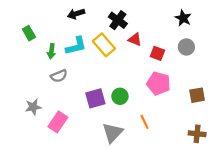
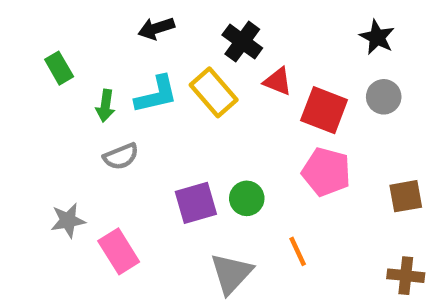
red square: (157, 53) -> (324, 110), size x1.5
pink rectangle: (58, 122) -> (119, 251), turned -66

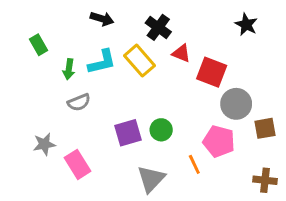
black arrow: (156, 28) -> (102, 19), turned -145
gray circle: (384, 97) -> (236, 104), moved, size x1.4
pink pentagon: (326, 172) -> (219, 141), moved

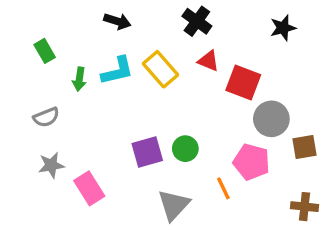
black star: (246, 25) -> (283, 28), turned 30
black cross: (158, 27) -> (197, 21), moved
gray semicircle: (79, 102) -> (46, 117), moved

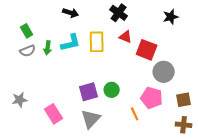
yellow rectangle: (160, 69) -> (97, 42), turned 40
gray semicircle: (46, 117) -> (28, 51), moved
brown square: (304, 147) -> (184, 100), moved
gray star: (51, 165) -> (20, 100), moved
gray triangle: (174, 205) -> (91, 119), moved

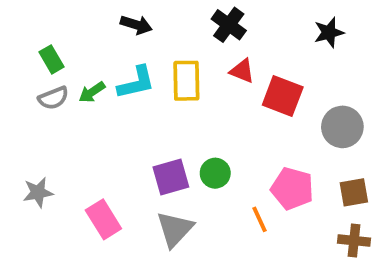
green arrow: (48, 48) -> (92, 92), turned 48
gray circle: (164, 72) -> (342, 127), moved

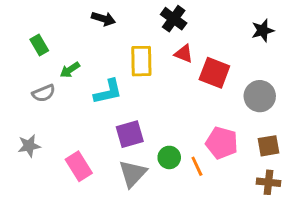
black star: (329, 33) -> (263, 30), moved
cyan L-shape: (136, 83) -> (108, 92), moved
gray semicircle: (53, 98) -> (44, 93), moved
green circle: (215, 173) -> (169, 157), moved

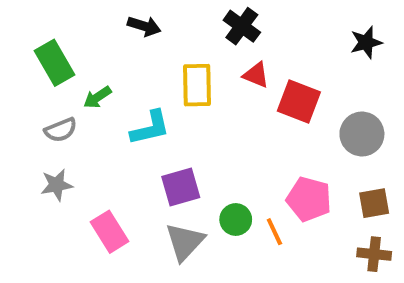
green rectangle: (39, 45) -> (55, 63), size x1.5
gray star: (29, 146) -> (57, 185), moved

